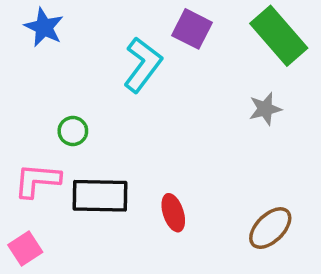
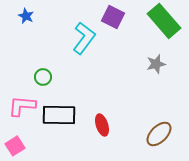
blue star: (44, 27) -> (26, 16), size x0.7

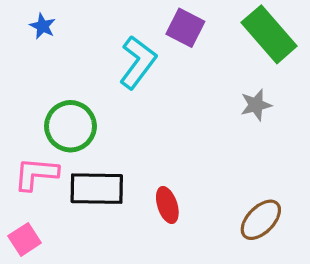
green circle: (43, 77) -> (70, 126), size x1.8

